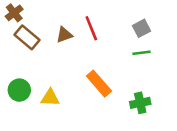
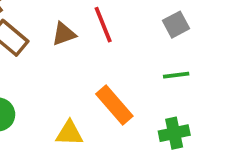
green line: (141, 53) -> (176, 75), moved
yellow triangle: (50, 98) -> (69, 133), moved

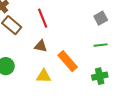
red line: (103, 25) -> (43, 18), moved
brown triangle: (64, 34) -> (41, 46), moved, turned 32

